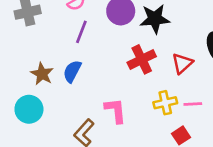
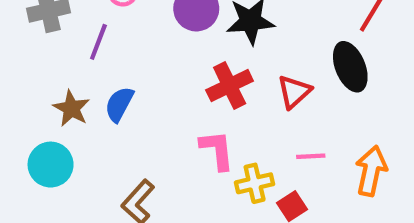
purple line: (81, 32) -> (98, 42), moved
yellow cross: (165, 103) -> (255, 183), moved
pink L-shape: (115, 111) -> (217, 150), moved

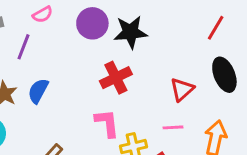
black ellipse: (350, 67) -> (224, 75), moved
red triangle: (294, 92) -> (182, 89), moved

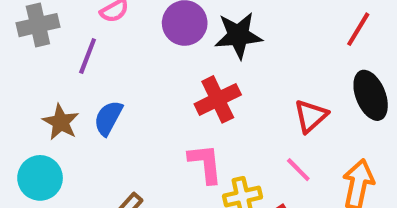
pink line: (173, 127) -> (298, 170), turned 48

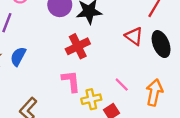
red triangle: (311, 116) -> (134, 36), moved, turned -42

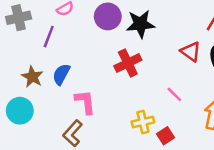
pink L-shape: (71, 81) -> (85, 102), moved
pink line: (122, 85) -> (174, 94), moved

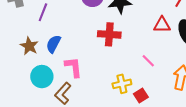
red triangle: (191, 52) -> (162, 25), turned -36
red cross: (128, 63) -> (109, 34), turned 30
cyan circle: (20, 111) -> (42, 77), moved

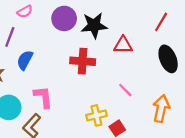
red triangle: (162, 25) -> (123, 45), moved
blue semicircle: (53, 44) -> (25, 60), moved

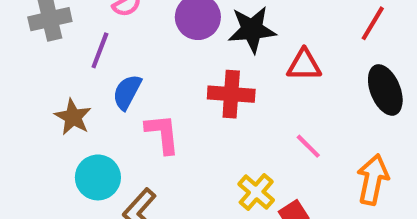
pink L-shape: (43, 97) -> (162, 134), moved
yellow cross: (96, 115) -> (256, 192), turned -36

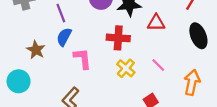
purple line: (100, 50) -> (61, 13), moved, turned -42
cyan circle: (98, 177) -> (19, 81), moved
yellow cross: (256, 192) -> (126, 68), moved

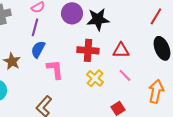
purple line: (61, 13) -> (35, 27), turned 36
red triangle: (156, 23) -> (121, 50), moved

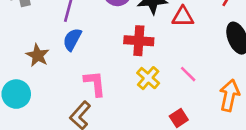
red triangle: (121, 50) -> (183, 17), moved
pink L-shape: (55, 69) -> (95, 83), moved

